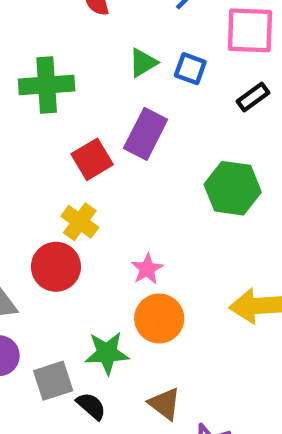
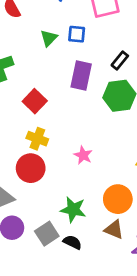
black rectangle: (253, 97) -> (120, 61), moved
purple rectangle: (146, 134) -> (81, 75), moved
orange circle: (159, 318) -> (118, 199), moved
green star: (107, 353) -> (73, 210), turned 30

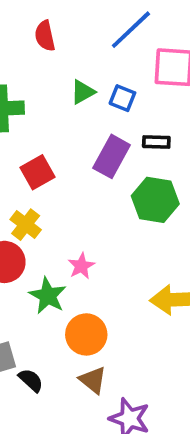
black rectangle: (120, 61) -> (156, 142), moved, turned 36
orange circle: (118, 199) -> (86, 334), moved
green star: (73, 210) -> (48, 296), moved

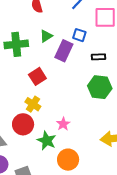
green triangle: (83, 92) -> (46, 36), moved
purple rectangle: (112, 156) -> (64, 51), moved

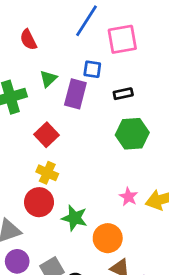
pink star: (63, 124) -> (128, 197), moved

